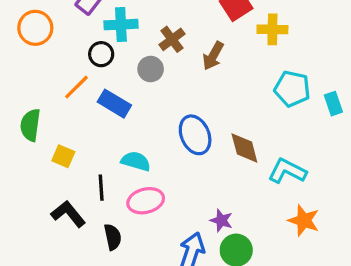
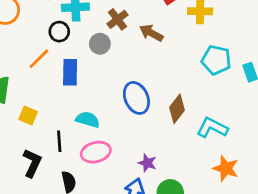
brown arrow: (213, 56) -> (151, 33), turned 90
blue rectangle: (114, 104) -> (70, 72), turned 60
brown diamond: (244, 148) -> (177, 109), turned 52
black L-shape: (68, 214) -> (32, 163), turned 64
purple star: (221, 220) -> (147, 163), moved

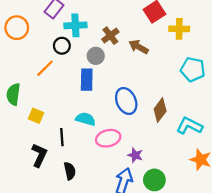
blue rectangle: (70, 72) -> (87, 80), moved
pink ellipse: (96, 152) -> (108, 138), moved

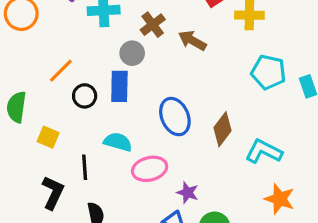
black circle: (62, 46) -> (85, 96), moved

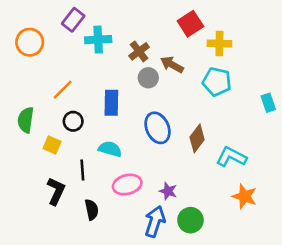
gray circle: (132, 53) -> (148, 78), moved
cyan pentagon: (268, 72) -> (217, 82), moved
black circle: (85, 96) -> (73, 121), moved
pink ellipse: (150, 169) -> (127, 185), moved

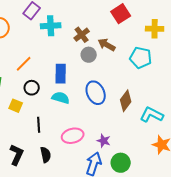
yellow cross: (219, 44) -> (155, 29), moved
cyan semicircle: (110, 149) -> (61, 98), moved
black L-shape: (56, 191) -> (17, 155), moved

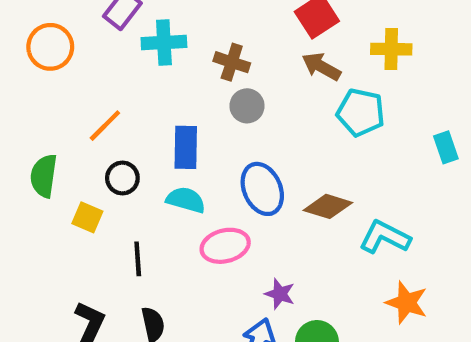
brown cross: (82, 35) -> (232, 62), turned -35
brown arrow: (107, 45) -> (321, 67), moved
brown diamond: (126, 101) -> (328, 206), turned 70
pink ellipse: (73, 136) -> (225, 246), moved

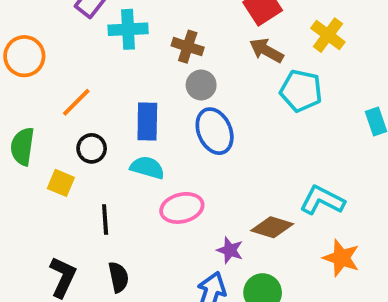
orange circle: (50, 47) -> (24, 56), moved
yellow cross: (391, 49) -> (328, 35), turned 36
blue ellipse: (262, 189) -> (215, 131), moved
brown diamond: (328, 206) -> (272, 227), moved

